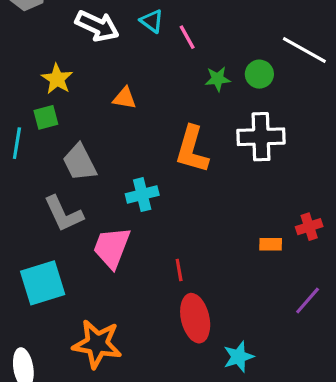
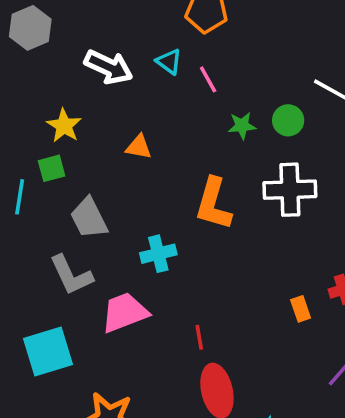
orange rectangle: (271, 244) -> (301, 309), turned 70
pink trapezoid: (112, 248) -> (124, 312), turned 48

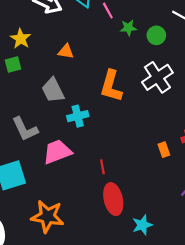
green star: (242, 126) -> (128, 28), moved
white cross: (290, 190) -> (157, 77), turned -32
gray trapezoid: (89, 218) -> (53, 90), moved

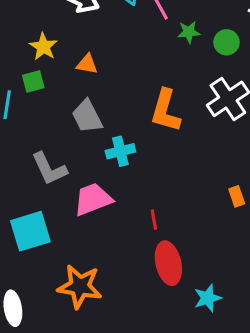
orange triangle: (66, 51) -> (87, 64), moved

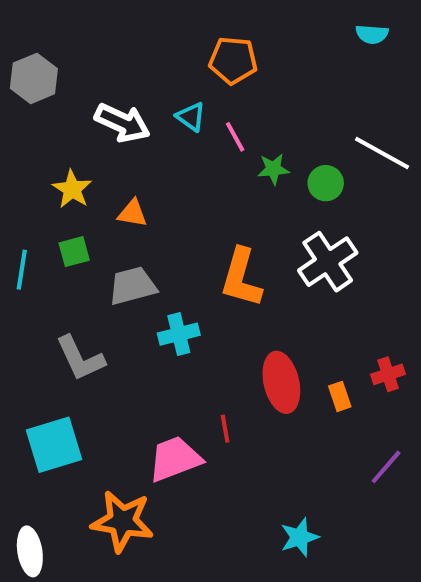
green square: (33, 82) -> (74, 252), moved
gray trapezoid: (87, 116) -> (132, 286), turned 102
pink trapezoid: (93, 199) -> (175, 459), moved
red ellipse: (168, 263) -> (281, 382), moved

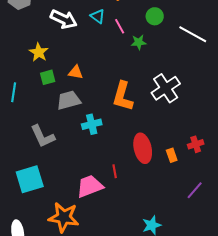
green circle: (326, 183) -> (155, 16), moved
orange triangle: (132, 213) -> (76, 72), moved
green square: (74, 252) -> (48, 77), moved

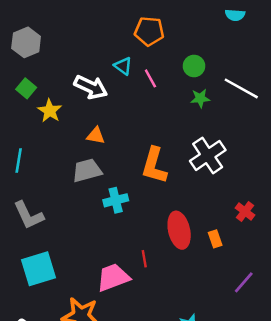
white arrow: (64, 19) -> (91, 87), moved
green star: (139, 42) -> (200, 98), moved
green square: (48, 77) -> (26, 88), moved, turned -35
gray L-shape: (43, 136) -> (29, 215), moved
red cross: (196, 144) -> (245, 212), moved, turned -35

